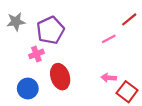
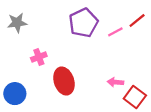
purple pentagon: (50, 30) -> (83, 23), moved
pink line: (109, 39) -> (115, 32), moved
blue circle: (28, 88) -> (15, 94), moved

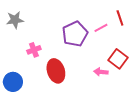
red line: (137, 20) -> (120, 18), turned -70
purple pentagon: (83, 23) -> (75, 34), moved
red square: (135, 97) -> (118, 59), moved

